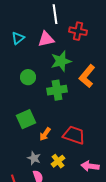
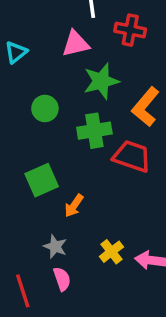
cyan triangle: (18, 38) -> (16, 52), moved
red trapezoid: (74, 135) -> (132, 156), moved
yellow cross: (58, 161) -> (111, 252), moved

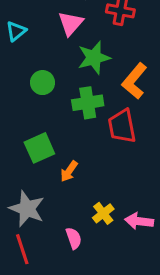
pink triangle: (76, 44) -> (71, 23), turned -36
red trapezoid: (132, 156) -> (122, 126), turned -120
gray star: (55, 247) -> (27, 209), moved, size x1.6
pink semicircle: (62, 279) -> (74, 238), moved

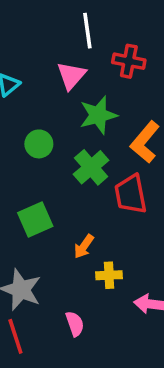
green cross: (88, 103) -> (91, 167), turned -32
orange arrow: (69, 171) -> (84, 246), moved
yellow cross: (103, 213) -> (109, 275), moved, turned 35

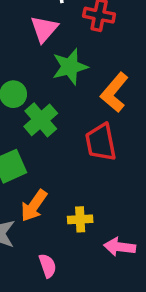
green cross: (91, 167) -> (41, 120), moved
orange arrow: (84, 246) -> (34, 206), moved, size x1.4

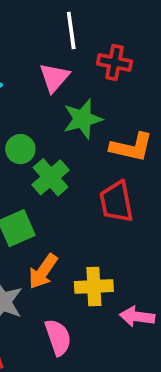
orange L-shape: (114, 92) -> (131, 147), turned -117
yellow cross: (80, 219) -> (94, 286), size x1.4
pink semicircle: (48, 266) -> (58, 337), size x1.4

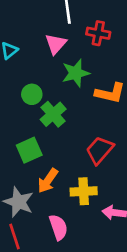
red trapezoid: (116, 202) -> (100, 150), moved, turned 52

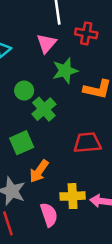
red trapezoid: (100, 150) -> (87, 143), turned 44
yellow cross: (84, 191) -> (73, 196), moved

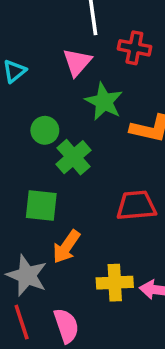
green star: (65, 71) -> (104, 102), turned -30
green square: (22, 143) -> (41, 206), turned 30
pink semicircle: (49, 215) -> (66, 326), moved

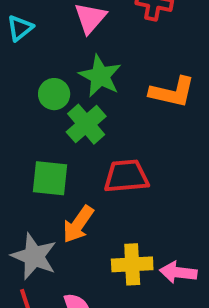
green star: (104, 102) -> (100, 76), moved
red trapezoid: (136, 206) -> (126, 176), moved

